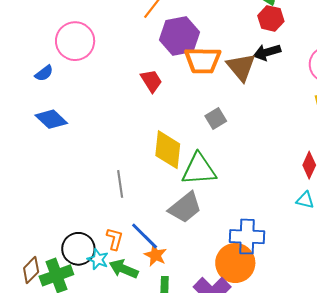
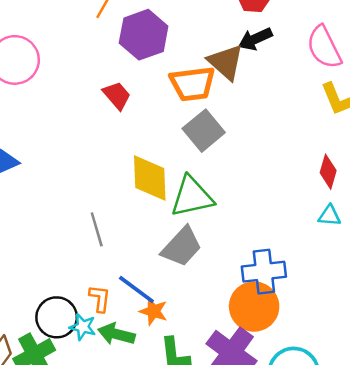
orange trapezoid: (203, 60) -> (192, 84), moved
gray square: (216, 118) -> (204, 131), size x1.5

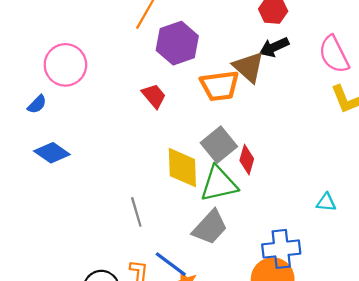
gray square: (204, 131) -> (219, 145), moved
red diamond: (328, 172) -> (247, 160), moved
cyan triangle: (329, 216) -> (326, 202), moved

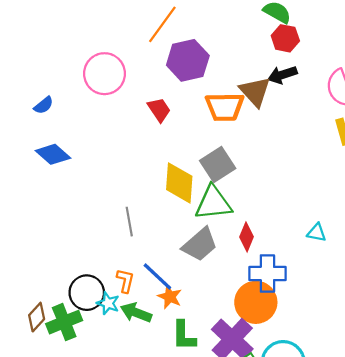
pink circle: (65, 65) -> (104, 74), moved
red diamond: (247, 160) -> (247, 237), moved

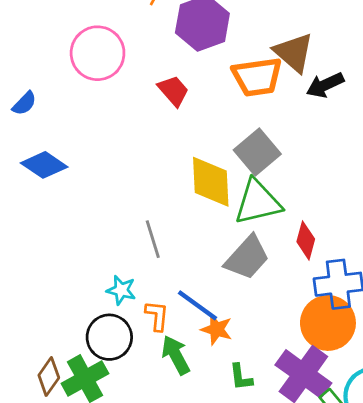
black arrow: (282, 75) -> (325, 85), moved
cyan star: (108, 303) -> (121, 290), moved
green arrow: (136, 313) -> (176, 355), turned 48
green L-shape: (184, 336) -> (241, 377), size x0.7

